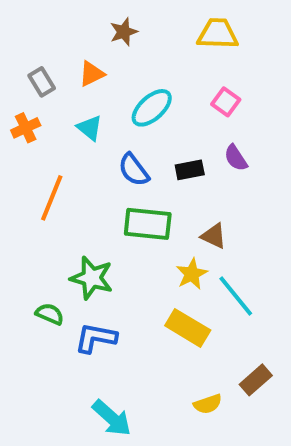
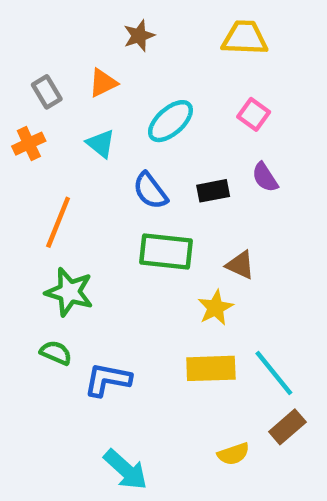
green star: (92, 278) -> (69, 292), moved
cyan line: (236, 296) -> (274, 373), moved
yellow rectangle: (188, 328) -> (211, 368), turned -33

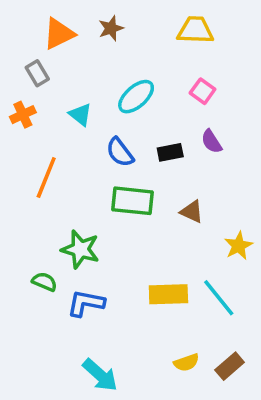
orange triangle: (103, 83) -> (59, 34), moved, size x1.4
green star: (69, 292) -> (80, 249), moved
yellow star: (215, 308) -> (238, 246), moved
brown rectangle: (287, 427) -> (230, 366), moved

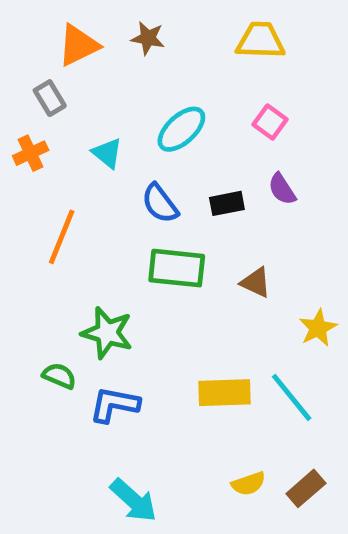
brown star: (111, 28) -> (148, 38), turned 30

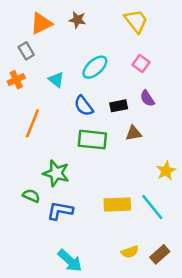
yellow trapezoid: (260, 41) -> (136, 21), turned 50
brown triangle: (256, 282) -> (134, 133), moved, turned -35

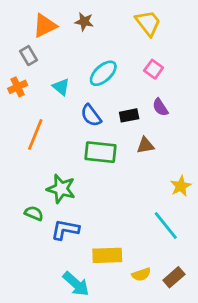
yellow rectangle: (117, 204) -> (107, 255), moved

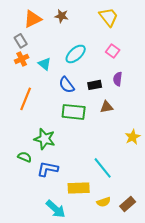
orange cross: (18, 87) -> (22, 59), moved
purple semicircle: (160, 107) -> (118, 79), turned 40
cyan line: (166, 226) -> (103, 168), moved

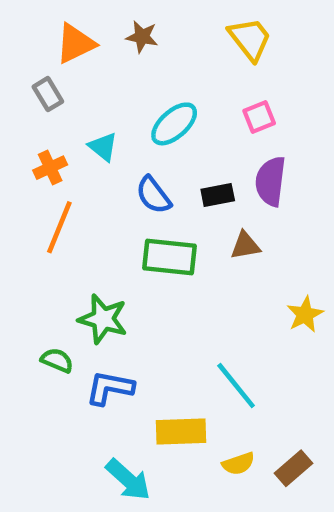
pink square: (113, 51) -> (259, 117), turned 32
orange cross: (22, 59) -> (50, 168), moved
purple semicircle: (118, 79) -> (271, 181), size x1.5

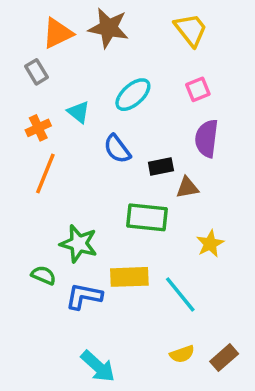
brown star: (142, 37) -> (108, 28), size x1.6
black rectangle: (218, 195) -> (161, 166), moved
green rectangle: (170, 257) -> (147, 217), moved
yellow star: (305, 314) -> (210, 244), moved
yellow rectangle: (181, 431) -> (129, 277), moved

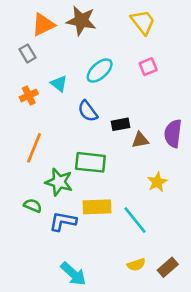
purple semicircle: (207, 138) -> (173, 133), moved
orange line: (45, 173) -> (34, 148), moved
green rectangle: (147, 217) -> (90, 162), moved

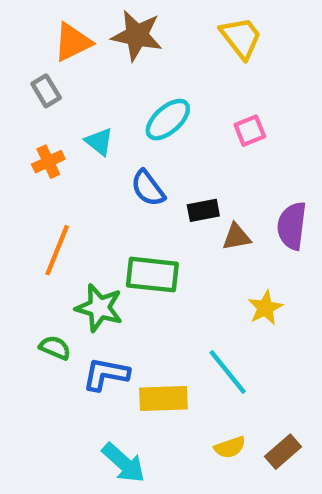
pink square: (148, 67) -> (250, 131), moved
yellow rectangle: (97, 207) -> (163, 399), moved

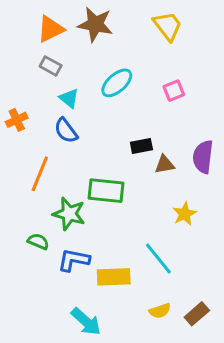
gray rectangle: (46, 91) -> (51, 66), moved, turned -30
orange cross: (48, 162) -> (17, 120), moved
blue semicircle: (148, 188) -> (66, 131), moved

